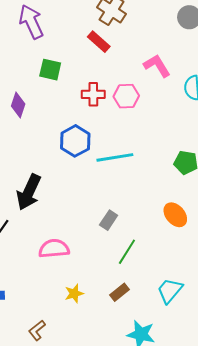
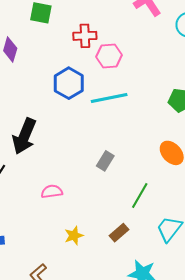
pink hexagon: (126, 96) -> (109, 56), moved
pink semicircle: (54, 249) -> (52, 192), size x0.7
green line: (127, 252) -> (140, 196), moved

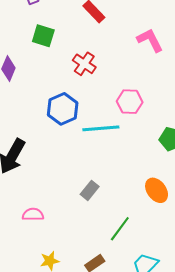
red cross: (85, 36) -> (84, 64), turned 30
pink hexagon: (109, 56) -> (130, 102), moved

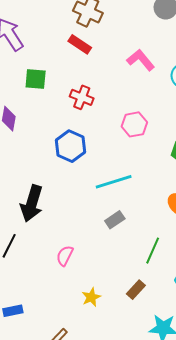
cyan line: (101, 128) -> (114, 182), moved
gray rectangle: (90, 190) -> (115, 220), turned 30
pink semicircle: (33, 214) -> (65, 256), turned -50

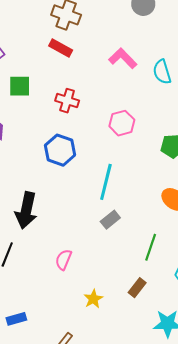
cyan line: (114, 182) -> (106, 182), turned -54

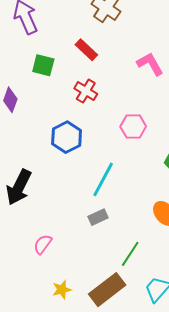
red rectangle: (61, 48) -> (86, 50), moved
brown rectangle: (137, 288) -> (107, 290), size x1.8

